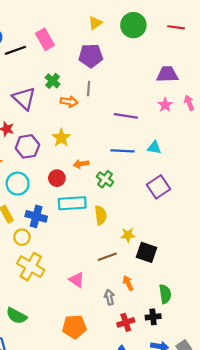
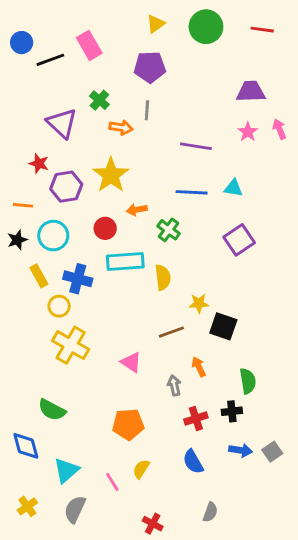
yellow star: (61, 138) -> (111, 175), size x1.4

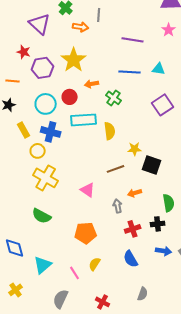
cyan circle: (53, 236) -> (46, 104), moved
orange arrow: (199, 367) -> (135, 193), turned -80
green semicircle: (52, 410) -> (42, 216), moved
gray semicircle: (75, 509) -> (61, 299), moved

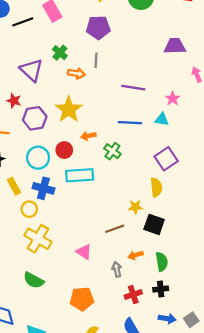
pink star: (169, 30) -> (173, 99), moved
yellow semicircle: (110, 131) -> (156, 187), moved
green semicircle: (169, 203) -> (162, 262), moved

